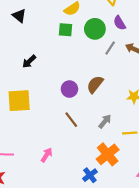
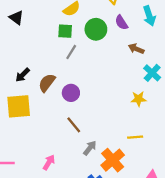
gray line: (110, 48) -> (71, 52), moved
black arrow: (29, 62) -> (23, 75), moved
brown semicircle: (95, 84) -> (47, 83), moved
gray arrow: (105, 121) -> (90, 148), moved

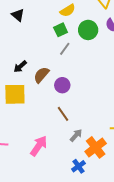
green square: (65, 31) -> (61, 30), turned -32
pink arrow: (49, 162) -> (39, 146), size x1.5

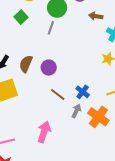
green square: (61, 30) -> (21, 17), moved
gray line: (65, 49) -> (51, 28), moved
blue cross: (78, 166) -> (83, 92), moved

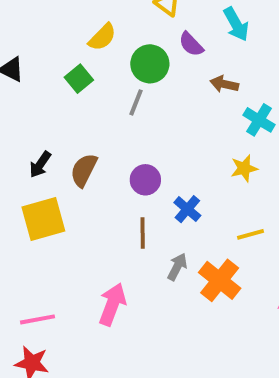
purple circle: (49, 68) -> (145, 180), moved
blue cross: (83, 92) -> (187, 209), moved
brown line: (58, 94) -> (143, 233), turned 49

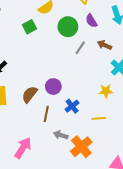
gray line: (136, 102) -> (80, 48), moved
brown semicircle: (84, 170) -> (30, 94), moved
yellow line: (250, 234) -> (99, 118), moved
gray arrow: (177, 267) -> (61, 135), turned -112

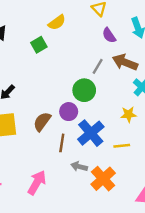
green circle: (68, 27) -> (84, 90), moved
brown arrow: (104, 45) -> (125, 62), size x1.5
blue cross: (72, 106) -> (91, 133), size x1.6

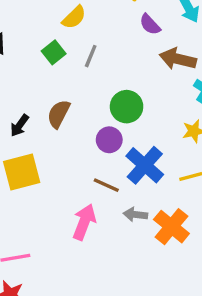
gray line: (98, 66) -> (91, 56), moved
brown semicircle: (42, 122) -> (59, 114), moved
brown line: (62, 143) -> (106, 185), turned -66
pink arrow: (37, 183) -> (84, 222), moved

